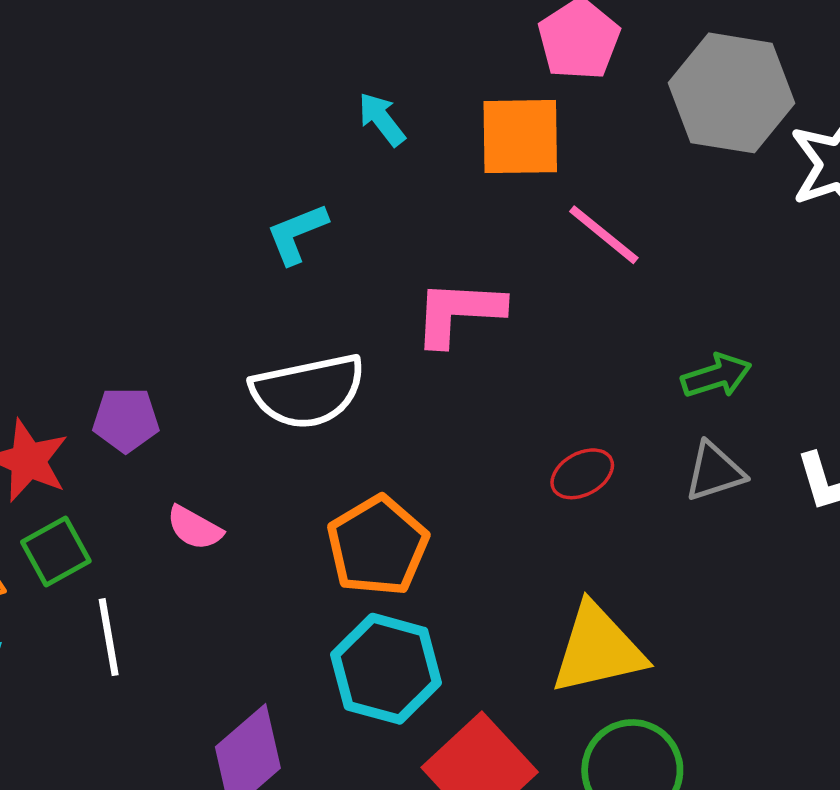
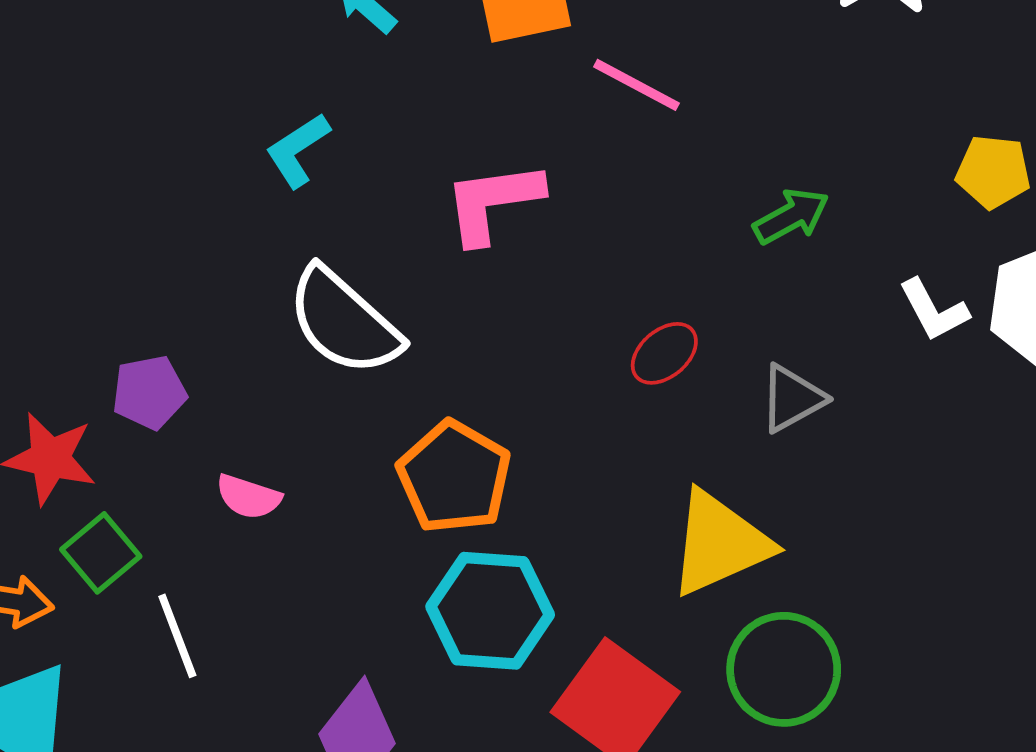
white semicircle: (308, 391) -> (344, 322), turned 65
gray triangle: (715, 472) -> (792, 398), moved

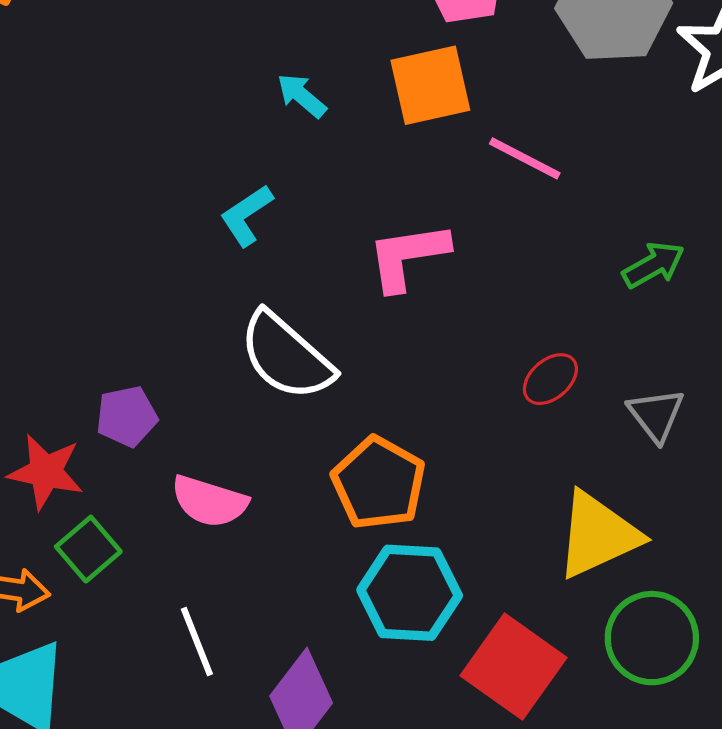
gray triangle: (792, 398) -> (656, 415), turned -38
pink semicircle: (248, 497) -> (209, 501), size x1.4
white line: (177, 636) -> (197, 641), moved

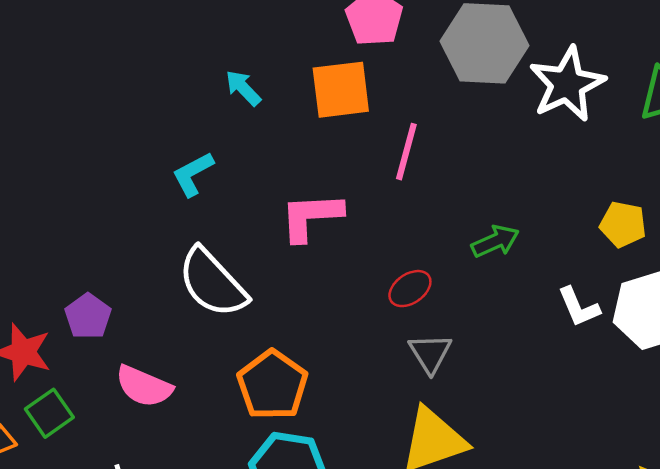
pink line: (525, 158) -> (406, 152), turned 72
red ellipse: (550, 379) -> (410, 289), moved
gray triangle: (656, 415) -> (430, 353), moved
purple pentagon: (127, 416) -> (88, 316), turned -30

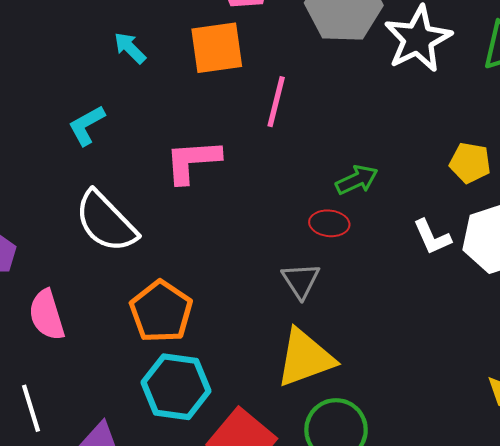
red ellipse: (410, 289) -> (329, 223), moved, turned 42
pink semicircle: (144, 386) -> (47, 315), turned 51

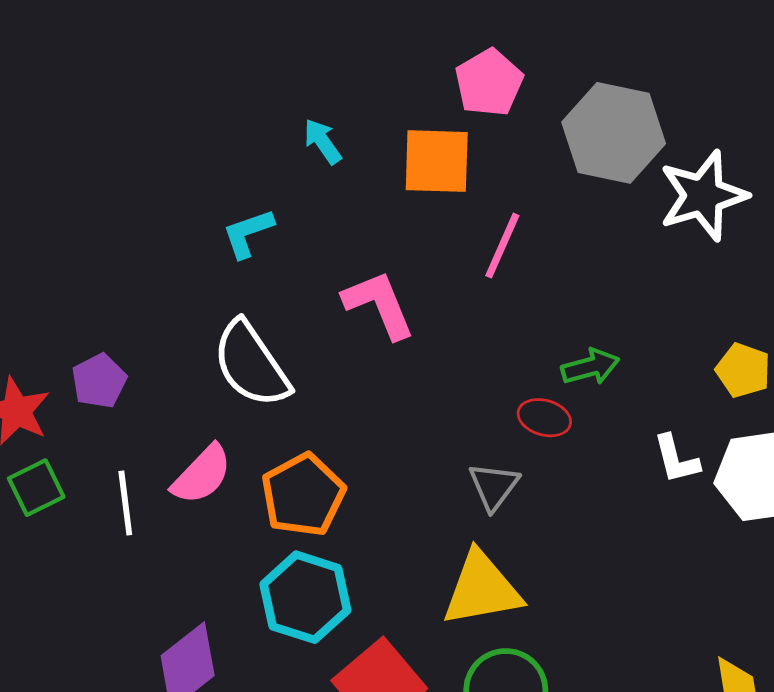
pink L-shape: (193, 161) -> (379, 305), turned 62
pink semicircle: (47, 315) -> (202, 475), moved, turned -129
white line: (31, 408) -> (125, 503), moved

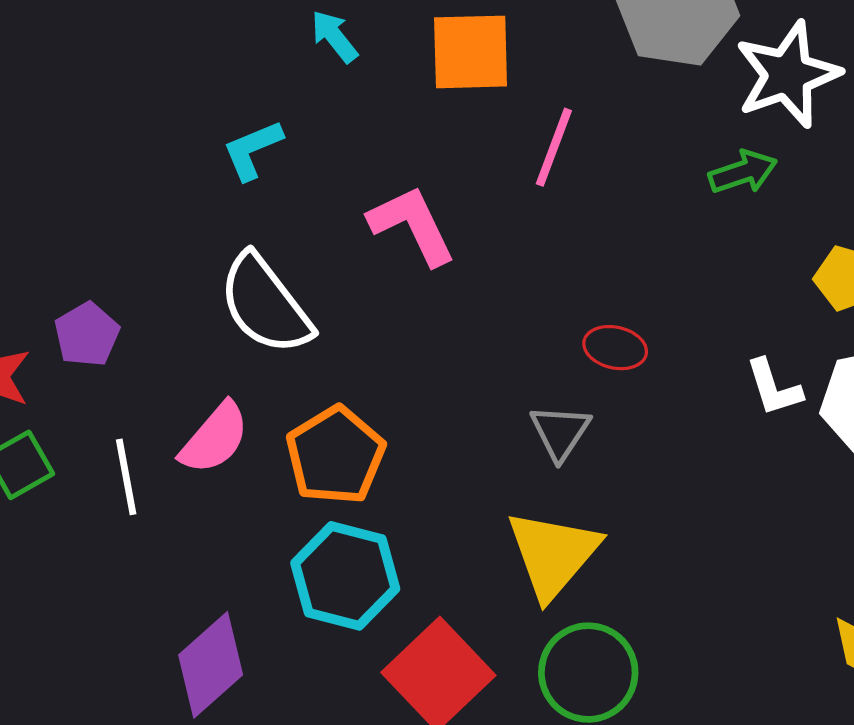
green arrow: (590, 367) -> (743, 172), moved
yellow triangle: (482, 589) -> (553, 554), turned -36

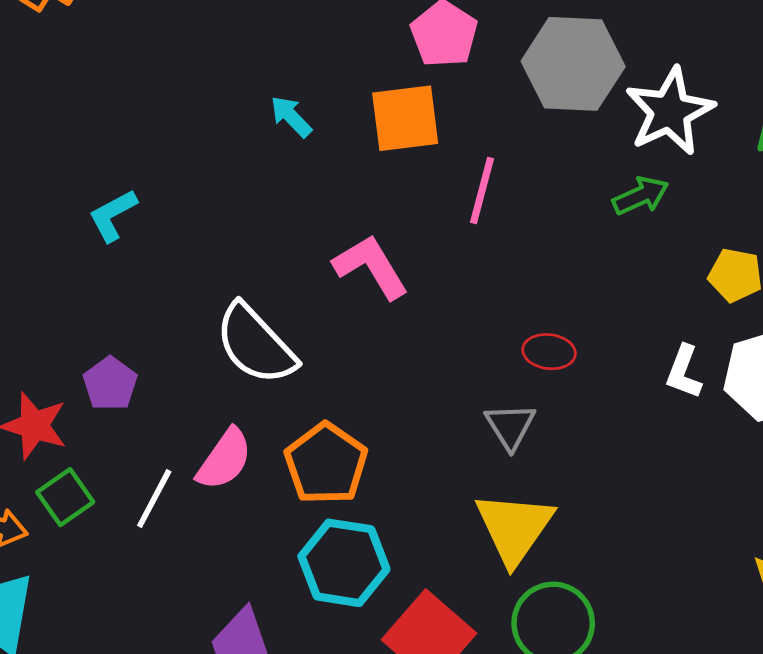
cyan L-shape: (252, 150) -> (113, 215), moved
white L-shape: (774, 388) -> (684, 372), turned 44
white line: (126, 477) -> (154, 499), turned 44

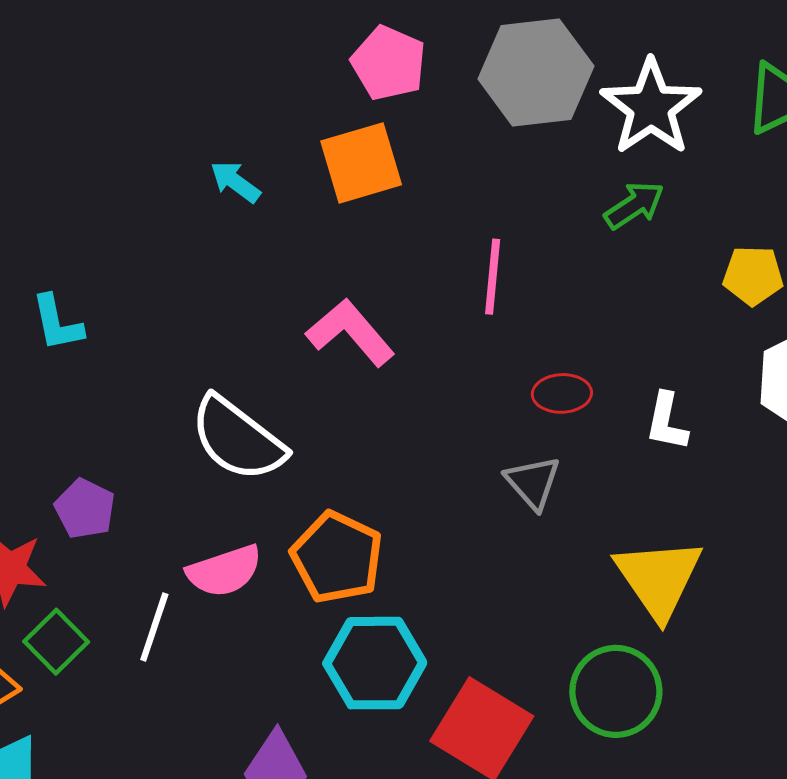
pink line: (482, 190) -> (493, 277), moved
cyan L-shape: (113, 215) -> (57, 323), turned -64
white L-shape: (684, 372) -> (667, 422), moved
pink semicircle: (224, 459) -> (224, 571), turned 46
yellow triangle: (514, 528) -> (659, 578), moved

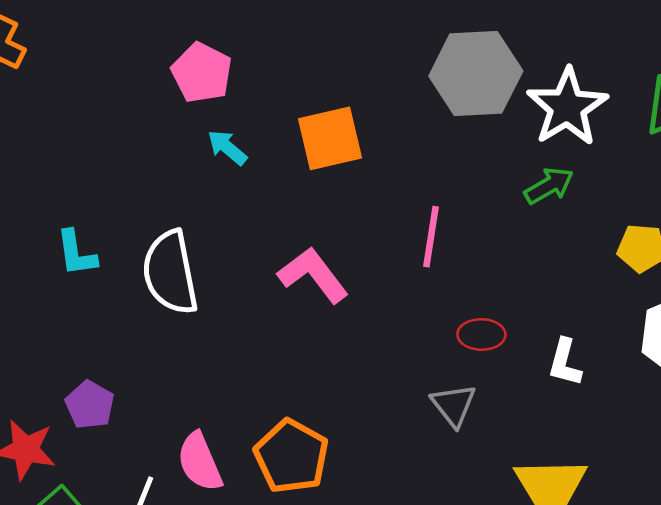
pink pentagon: (389, 63) -> (202, 73), moved
white semicircle: (238, 439) -> (170, 273), moved, turned 38
pink semicircle: (224, 571) -> (200, 462), turned 82

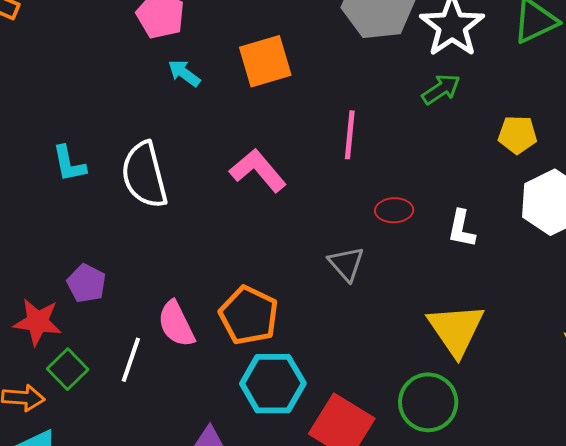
gray triangle: (454, 405) -> (346, 264), moved

